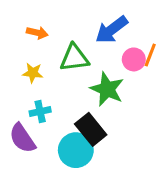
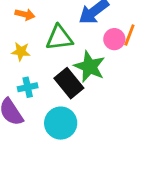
black rectangle: (91, 129) -> (69, 83), moved

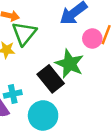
green triangle: (59, 38) -> (24, 33), moved, turned -44
cyan cross: (28, 87) -> (13, 94), moved

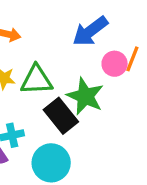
green triangle: (24, 33) -> (36, 80), moved, turned 48

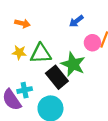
blue arrow: (90, 31) -> (76, 21), size x0.6

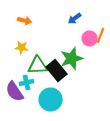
green triangle: (41, 53) -> (38, 66), moved
green star: (73, 64) -> (72, 58), turned 30

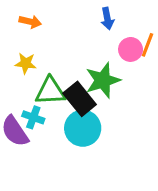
blue arrow: (75, 18) -> (107, 19), turned -64
cyan cross: (27, 82) -> (33, 117), turned 32
cyan circle: (51, 100) -> (83, 128), moved

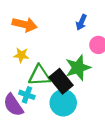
blue arrow: (107, 19) -> (81, 22), turned 35
orange arrow: (30, 22) -> (25, 25), size x1.5

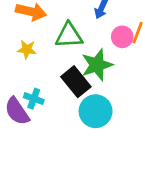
green triangle: (39, 76) -> (69, 35), moved
cyan circle: (63, 103) -> (96, 111), moved

